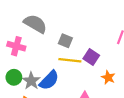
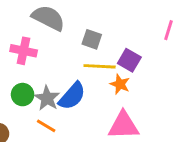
orange star: (108, 77) -> (120, 84), moved

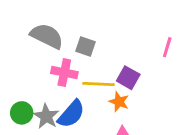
gray square: (92, 39) -> (85, 46), moved
pink cross: (24, 51) -> (64, 73), moved

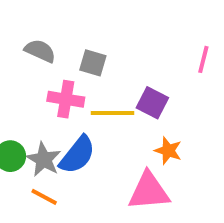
gray semicircle: (47, 36) -> (40, 51), size x0.7
orange star: (119, 102) -> (168, 151), moved

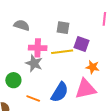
gray square: (93, 63) -> (63, 28), moved
blue semicircle: (77, 155) -> (60, 92), moved
gray star: (44, 159) -> (34, 63), moved

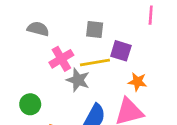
pink cross: (38, 48) -> (61, 59), turned -30
gray star: (34, 63) -> (78, 80), moved

